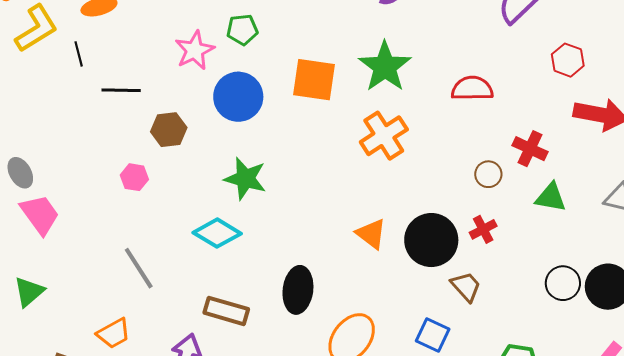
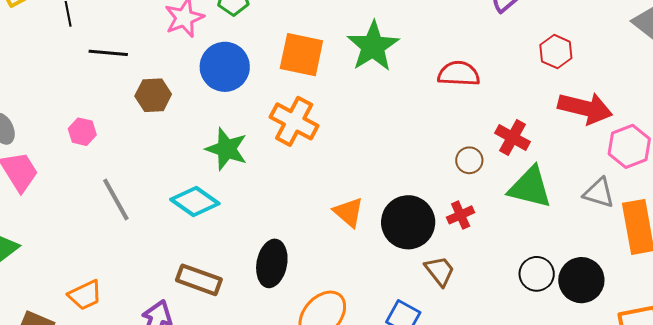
orange cross: (384, 136) -> (294, 121), moved, turned -33
pink hexagon: (134, 177) -> (82, 132), moved
green triangle: (551, 197) -> (530, 187), size x1.4
gray line: (139, 268) -> (116, 199), moved

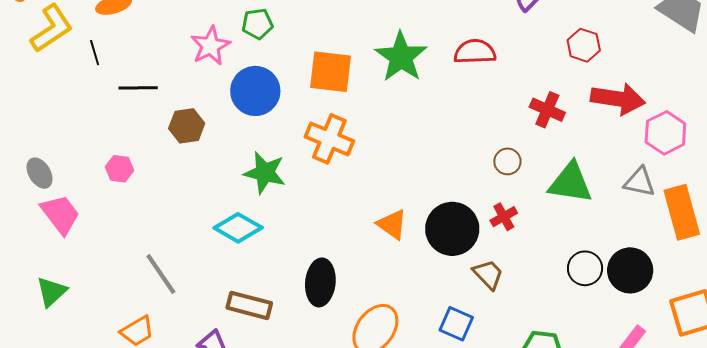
red semicircle: (459, 74) -> (475, 52), moved
red cross: (513, 137) -> (547, 110), moved
gray line: (116, 199) -> (161, 274), moved

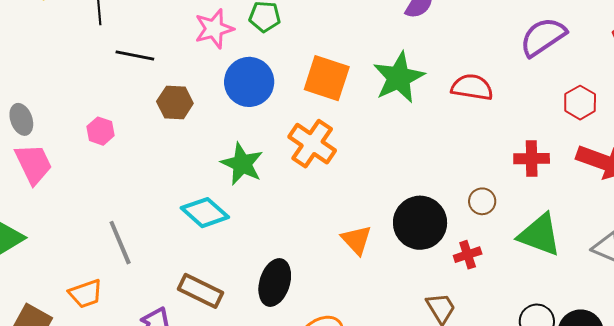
red cross: (547, 110) -> (532, 159), turned -36
black circle: (452, 229) -> (420, 223), moved

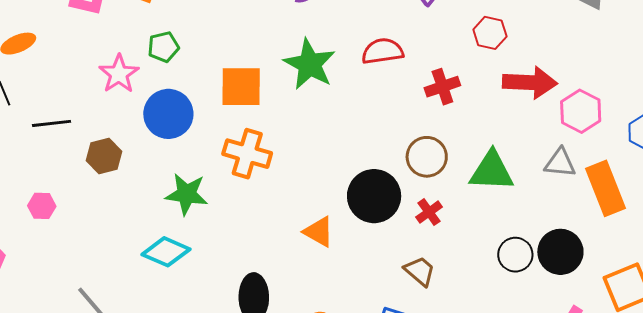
red cross: (532, 159) -> (442, 87), moved
brown circle: (482, 201) -> (427, 157), size x1.5

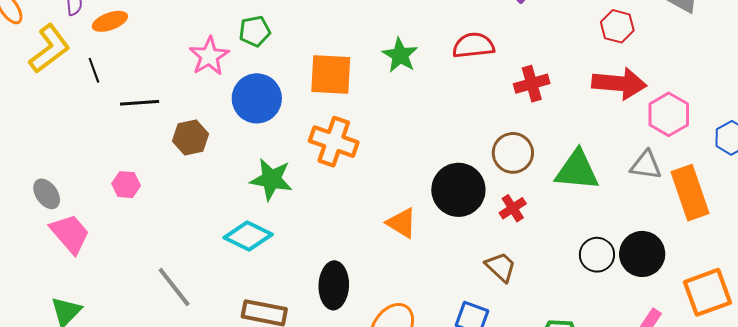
red hexagon: (490, 33) -> (617, 26), moved
green star: (310, 64) -> (400, 55), size x0.7

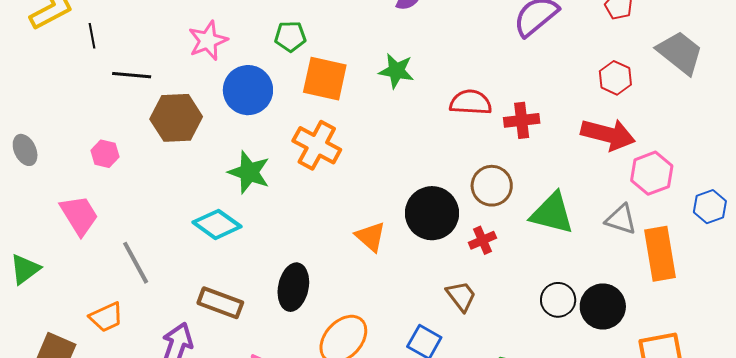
green pentagon: (255, 31) -> (290, 36), moved
red semicircle: (473, 45) -> (471, 102), moved
green star: (400, 55) -> (396, 71), turned -30
brown hexagon: (191, 138) -> (176, 118), size x1.4
pink trapezoid: (70, 234) -> (79, 215), moved

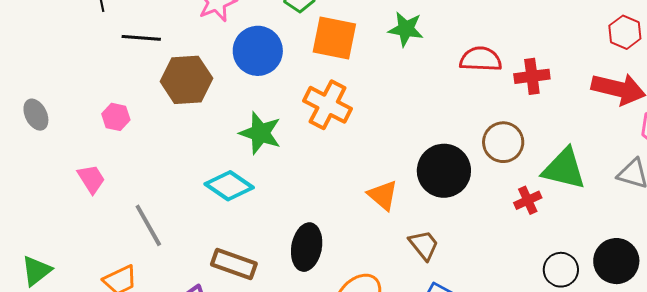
pink trapezoid: (79, 215) -> (91, 179), size x0.7
red cross: (482, 240) -> (528, 200), moved
green triangle: (25, 269) -> (36, 271), moved
brown trapezoid: (461, 296) -> (424, 245), moved
black circle: (558, 300) -> (561, 270), moved

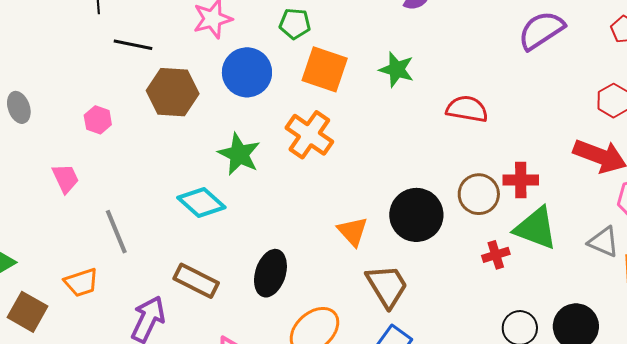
red cross: (532, 76) -> (521, 180), moved
brown trapezoid: (424, 245) -> (387, 286), size x1.4

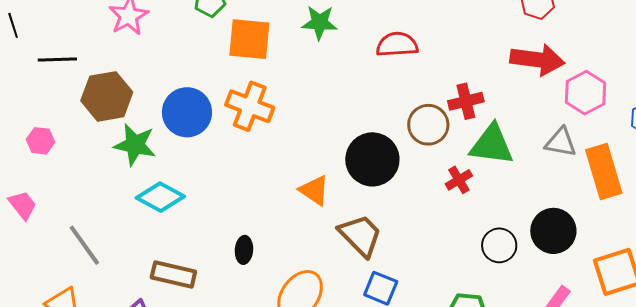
blue circle: (247, 72) -> (187, 112), moved
green star: (239, 154) -> (135, 145), moved
black ellipse: (270, 273) -> (244, 250), size x0.6

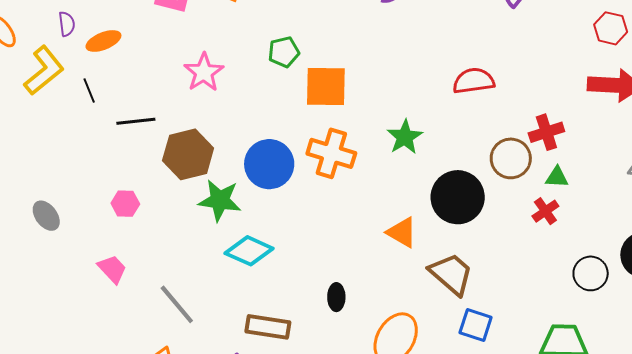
green star: (319, 23) -> (405, 137), moved, turned -30
green triangle: (492, 145) -> (557, 177), moved, size x0.5

